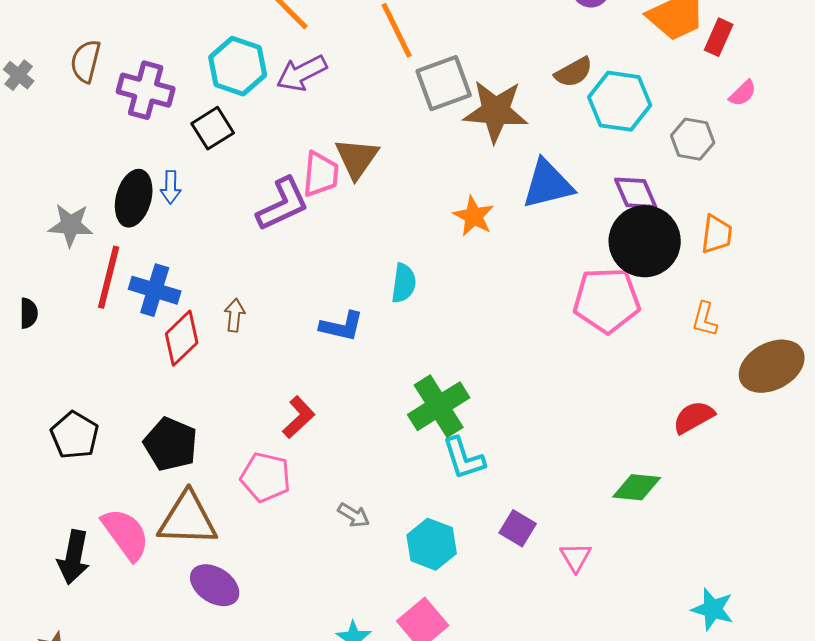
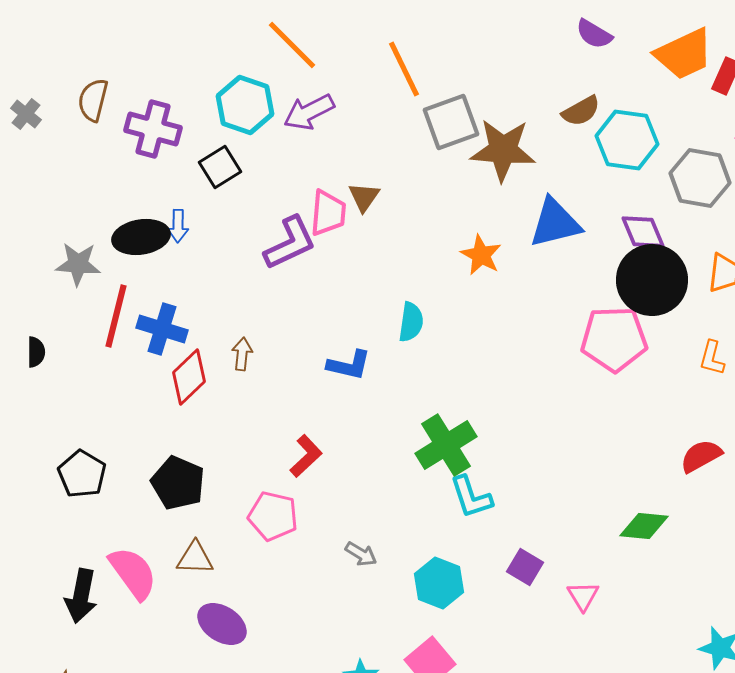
gray hexagon: (693, 139) -> (700, 178), size x1.4
brown triangle: (357, 158) -> (364, 197), size x0.7
black ellipse: (134, 198) -> (141, 237), turned 66
brown triangle: (188, 519) -> (195, 558), size x0.6

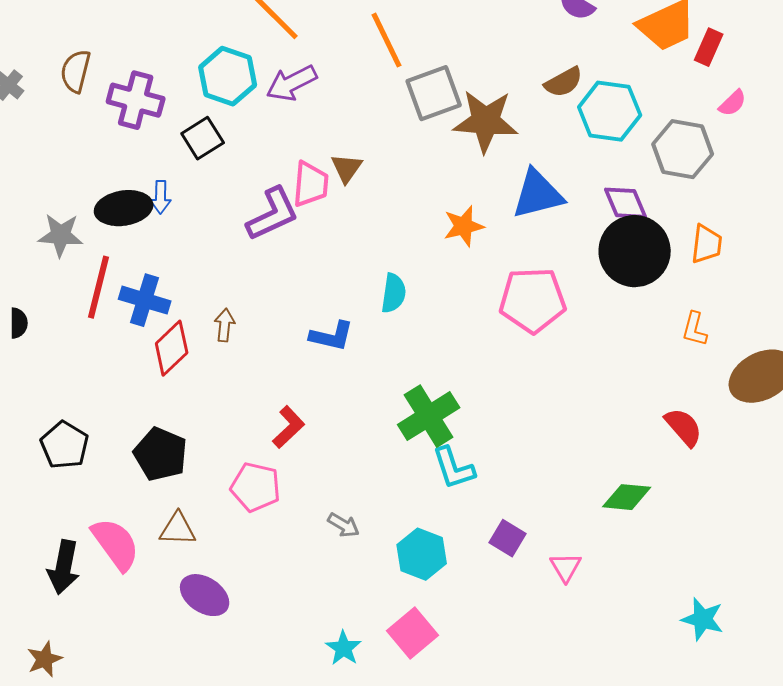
orange star: (481, 255) -> (464, 226), turned 30
pink pentagon: (614, 339) -> (533, 300), moved
red semicircle: (701, 456) -> (684, 427), turned 78

